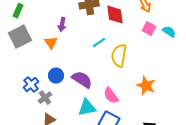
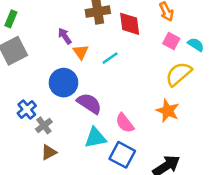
purple arrow: (62, 25) -> (65, 36), turned 136
orange triangle: (51, 43) -> (81, 52), moved
yellow semicircle: (119, 56) -> (179, 74), moved, turned 40
blue circle: (56, 76) -> (64, 83), moved, size x1.5

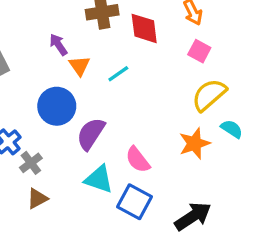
cyan semicircle: (196, 45) -> (232, 129), moved
purple semicircle: (89, 103) -> (91, 134), turned -90
orange star: (168, 111) -> (194, 143), turned 30
cyan triangle: (95, 138) -> (99, 179), turned 30

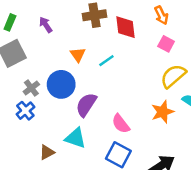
purple arrow: (58, 45) -> (46, 25), moved
gray cross: (31, 163) -> (31, 88), moved
cyan triangle: (99, 179) -> (75, 138), moved

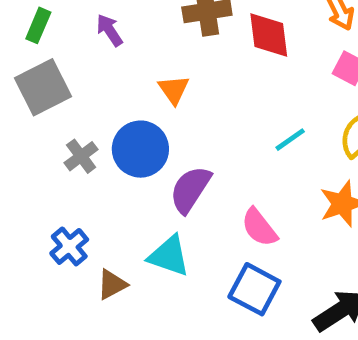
cyan line: (106, 61) -> (290, 140), moved
blue cross: (25, 111) -> (69, 246), moved

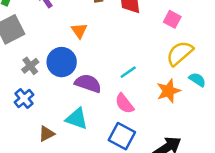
cyan line: (290, 140) -> (128, 72), moved
purple semicircle: (190, 189) -> (88, 83), turned 76
blue cross: (69, 246) -> (24, 98), moved

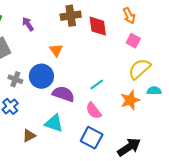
gray cross: (30, 66) -> (15, 79), turned -32
cyan semicircle: (197, 80) -> (154, 91), turned -32

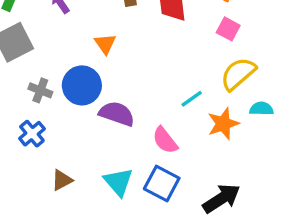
cyan line: (97, 85) -> (192, 99), moved
cyan triangle: (54, 123) -> (118, 182), moved, turned 30

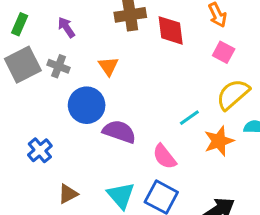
gray cross: (40, 90) -> (59, 66), moved

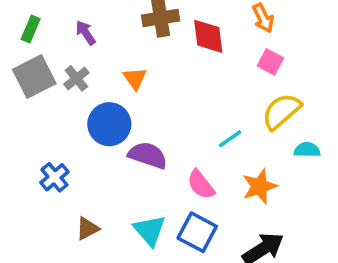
gray cross: (59, 66) -> (76, 78), turned 30
orange star: (219, 141) -> (259, 186), moved

